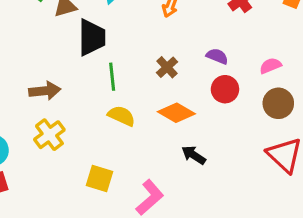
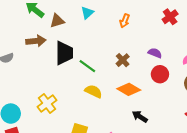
black trapezoid: (92, 37) -> (64, 53), moved
green line: (112, 77) -> (87, 66), turned -48
brown arrow: (45, 91) -> (36, 41), moved

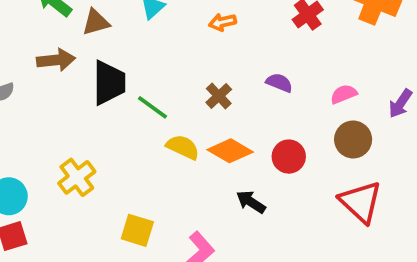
orange arrow: (125, 21) -> (223, 22), turned 56
red circle: (160, 74) -> (289, 157), moved
yellow semicircle: (93, 91) -> (183, 147), moved

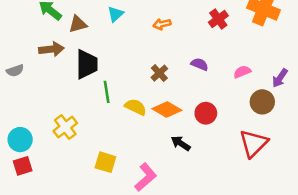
green line: (153, 107) -> (107, 92), moved, turned 45
brown circle: (353, 139) -> (262, 102), moved
red triangle: (361, 202) -> (254, 143), turned 32

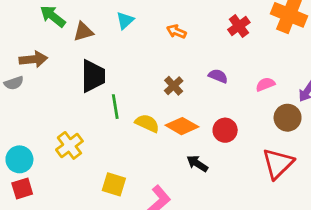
orange arrow: (162, 24) -> (176, 32), turned 36
brown arrow: (51, 49) -> (33, 59), moved

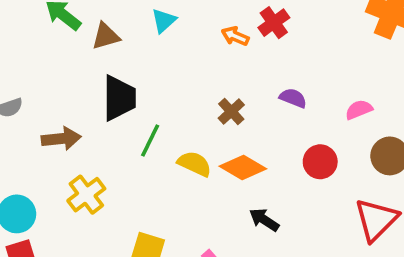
red cross: (239, 26) -> (274, 23), moved
brown arrow: (33, 59) -> (61, 139), moved
green line: (115, 107) -> (150, 141), turned 35
red circle: (225, 130) -> (320, 162), moved

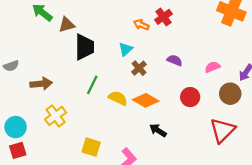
cyan triangle: (164, 21) -> (126, 49), moved
black trapezoid: (119, 98) -> (85, 47), moved

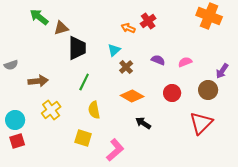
pink semicircle: (212, 67) -> (185, 62), moved
yellow semicircle: (118, 98) -> (94, 110), moved, turned -126

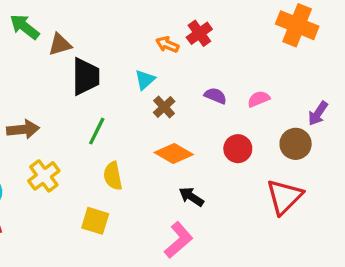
pink L-shape: (115, 150) -> (179, 240), moved

